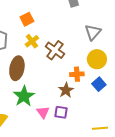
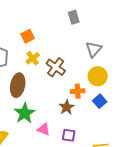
pink triangle: (43, 112) -> (44, 129), turned -32
purple square: (61, 112) -> (69, 135), moved

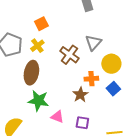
gray triangle: (94, 49) -> (93, 43), moved
yellow cross: (33, 58) -> (37, 46), moved
green star: (25, 113) -> (38, 101), turned -30

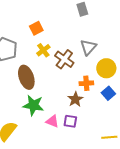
yellow cross: (37, 46) -> (43, 50), moved
brown ellipse: (31, 73) -> (26, 77), turned -30
purple square: (82, 123) -> (70, 121), moved

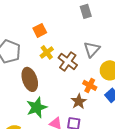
orange cross: (86, 83) -> (90, 85), turned 32
green star: (33, 105) -> (37, 107), turned -30

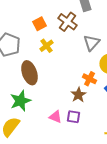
brown cross: (68, 61) -> (67, 22), moved
green star: (37, 107) -> (20, 101), moved

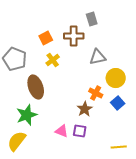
brown cross: (67, 22) -> (74, 36), turned -36
gray triangle: (91, 43) -> (98, 57), turned 36

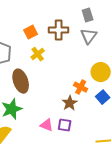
gray rectangle: (92, 19) -> (88, 15), moved
gray triangle: (98, 57) -> (89, 36), moved, turned -42

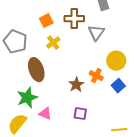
gray triangle: (89, 36) -> (96, 33), moved
brown star: (70, 103) -> (76, 85), moved
pink triangle: (47, 125) -> (45, 114), moved

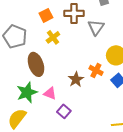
pink triangle: (45, 114) -> (50, 93), moved
purple square: (80, 114) -> (64, 111), moved, turned 32

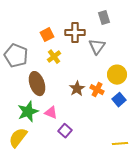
brown star: (76, 79) -> (77, 89), moved

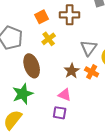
gray triangle: (97, 47) -> (89, 48), moved
pink triangle: (51, 113) -> (65, 95), moved
purple square: (65, 131) -> (60, 113), turned -32

